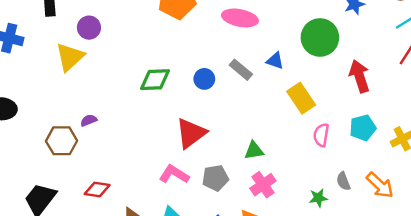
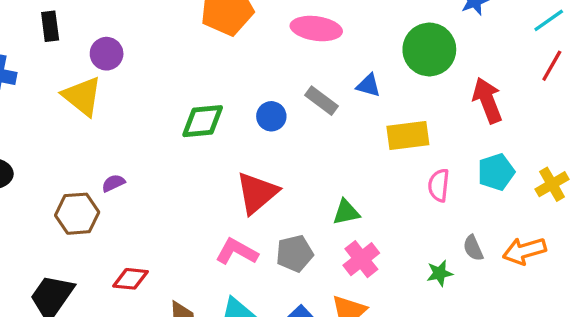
yellow triangle: (70, 57) -> (82, 96), turned -36
yellow rectangle: (301, 98) -> (408, 136), turned -60
orange arrow: (380, 185) -> (524, 251), turned 124

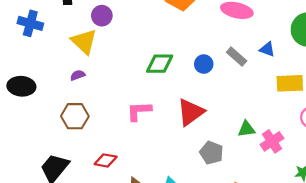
purple semicircle: (113, 183) -> (78, 75), moved
pink L-shape: (237, 252) -> (139, 111), moved, turned -36
gray pentagon: (294, 253) -> (211, 153), turned 30
pink cross: (361, 259) -> (272, 141), moved

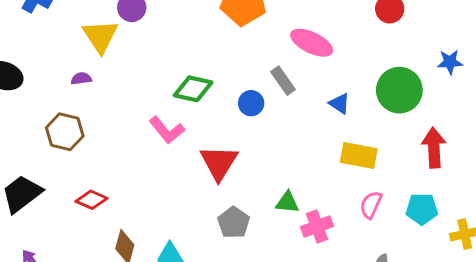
gray rectangle: (237, 57) -> (283, 81), moved
pink L-shape: (139, 111) -> (167, 130), moved, turned -140
red triangle: (191, 112) -> (219, 163), turned -36

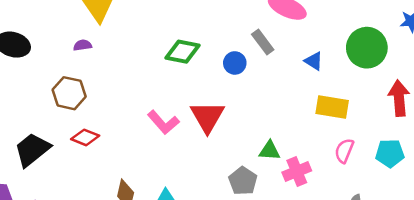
pink L-shape: (167, 130) -> (163, 122), moved
red diamond: (92, 200) -> (85, 137), moved
gray pentagon: (234, 223) -> (243, 181), moved

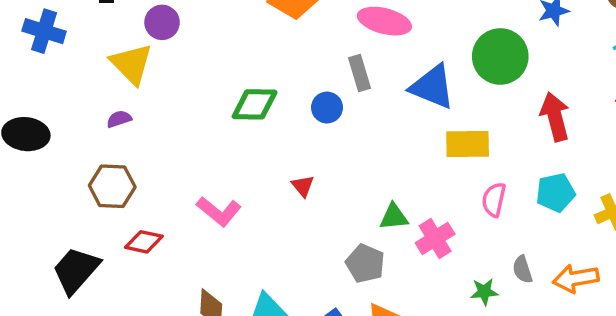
gray rectangle: (263, 42) -> (360, 73), turned 30
blue triangle: (314, 61) -> (432, 87), size x1.8
red triangle: (207, 117) -> (303, 186), size x0.5
pink L-shape: (163, 122) -> (219, 211), moved

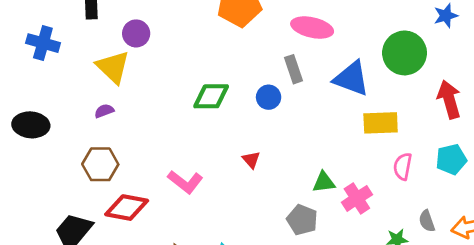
red diamond: (144, 242) -> (127, 208), size x1.4

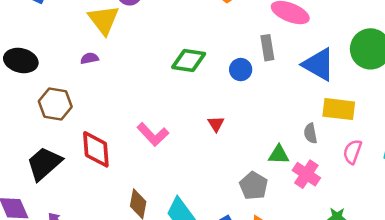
brown hexagon: (100, 164) -> (55, 104), moved
pink cross: (357, 198) -> (306, 174), turned -32
red diamond: (127, 208) -> (96, 149), turned 66
gray semicircle: (427, 221) -> (310, 133), moved

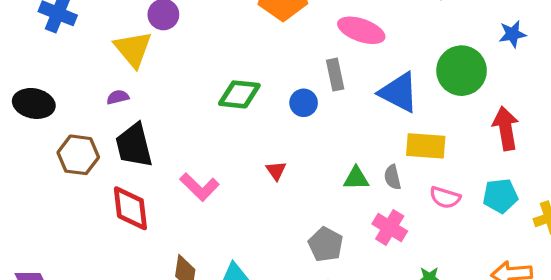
pink semicircle: (352, 152) -> (445, 197), turned -90
green triangle: (279, 155) -> (356, 178), moved
black trapezoid: (44, 164) -> (134, 145), moved, turned -60

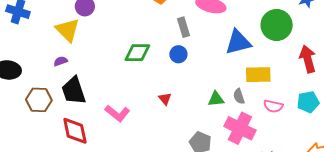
gray rectangle: (335, 75) -> (184, 27), moved
blue triangle: (399, 92) -> (238, 42), turned -36
pink cross: (390, 227) -> (240, 128), size x1.4

